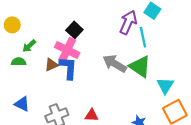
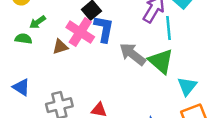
blue L-shape: (68, 68) -> (104, 29), moved

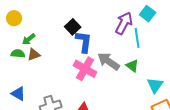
pink cross: (80, 32) -> (85, 69), moved
brown triangle: (60, 47) -> (34, 55), moved
green triangle: (161, 61) -> (132, 66), size x0.6

